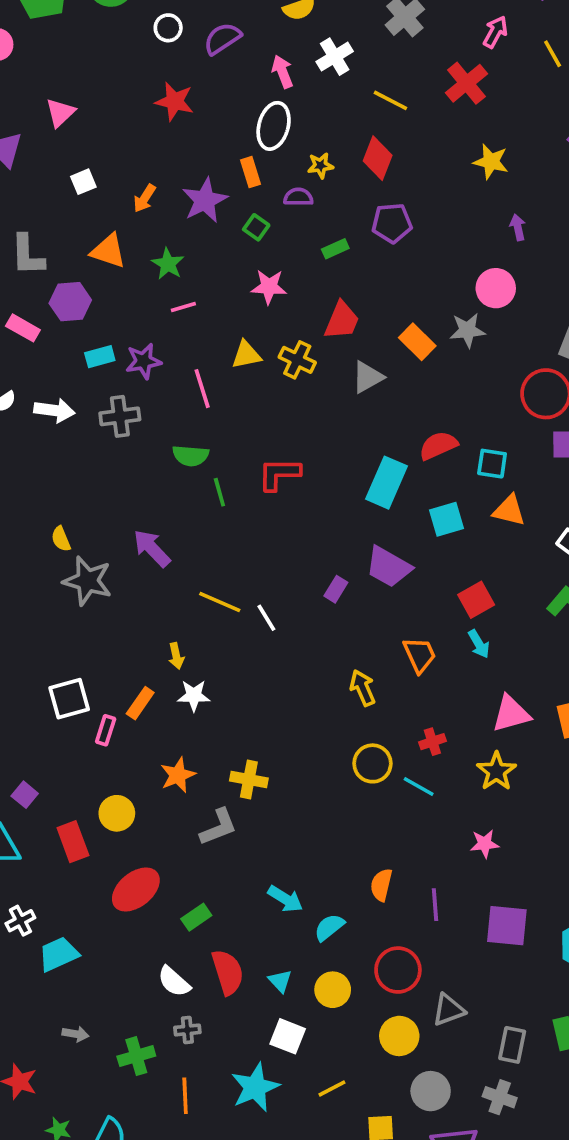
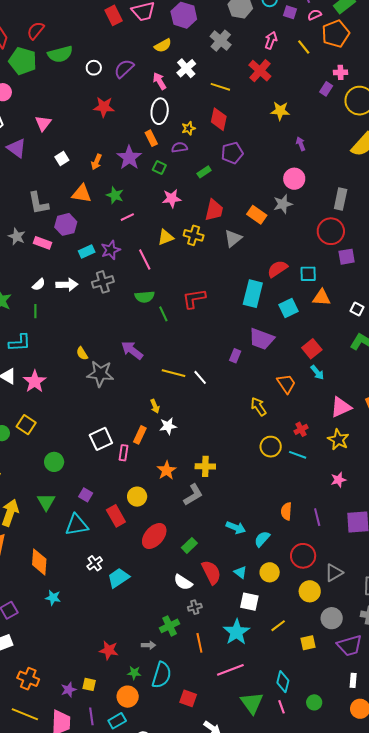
gray arrow: (76, 1034) -> (148, 645), moved

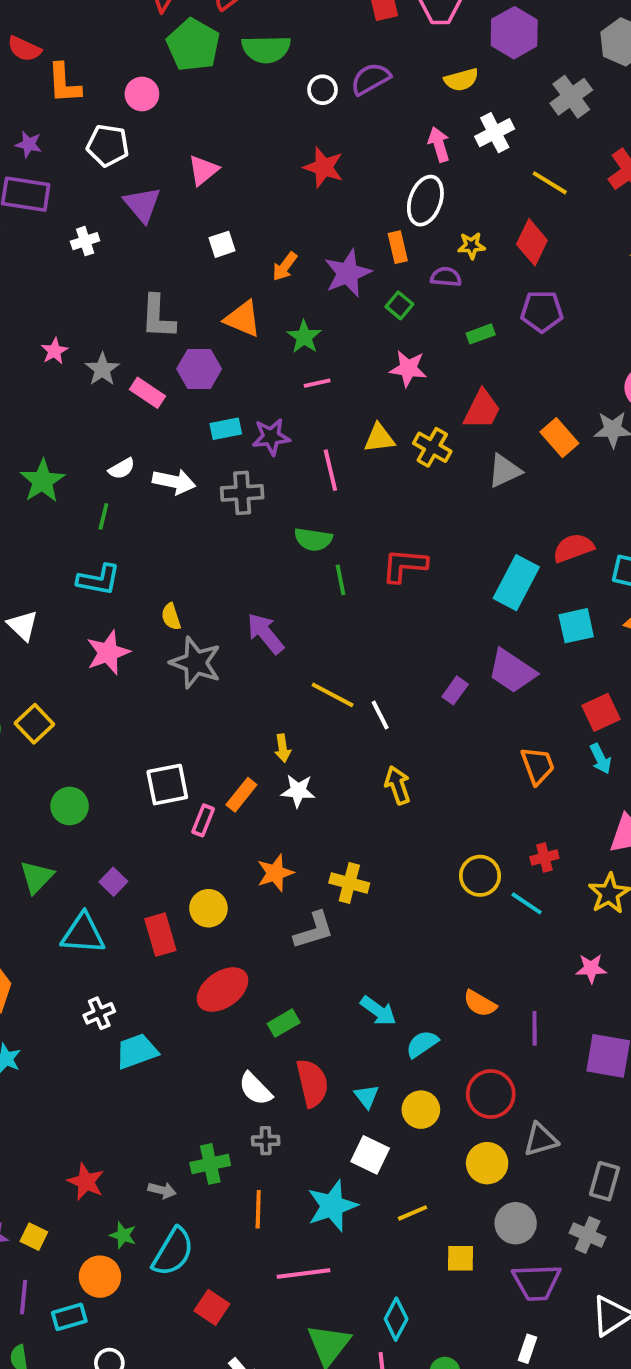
purple semicircle: (124, 69) -> (370, 79), moved
cyan L-shape: (20, 343) -> (99, 580), moved
pink star: (35, 381) -> (108, 653), moved
yellow arrow: (258, 407) -> (398, 785), moved
orange semicircle: (286, 511) -> (480, 1003), turned -78

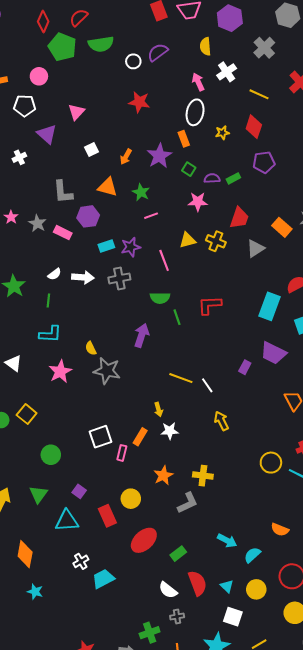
yellow semicircle: (461, 80) -> (205, 46), turned 108
purple semicircle: (446, 277) -> (212, 178), moved
purple arrow: (265, 633) -> (142, 335), moved, turned 65

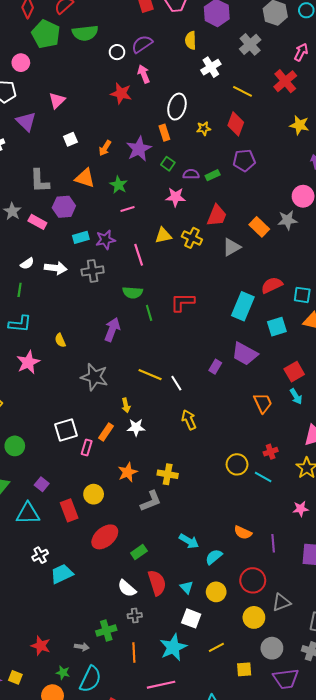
pink arrow: (198, 82) -> (144, 74), moved
gray star: (107, 371) -> (94, 377), moved

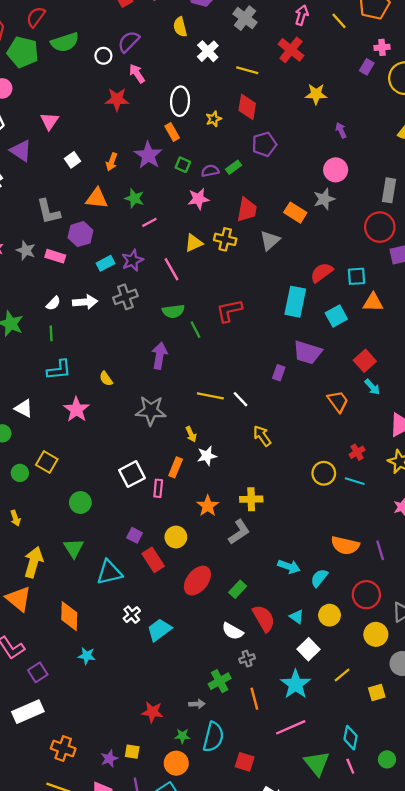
purple square: (42, 484) -> (135, 535), moved
orange semicircle: (243, 533) -> (345, 545), size x1.4
white square: (191, 618) -> (308, 649), turned 36

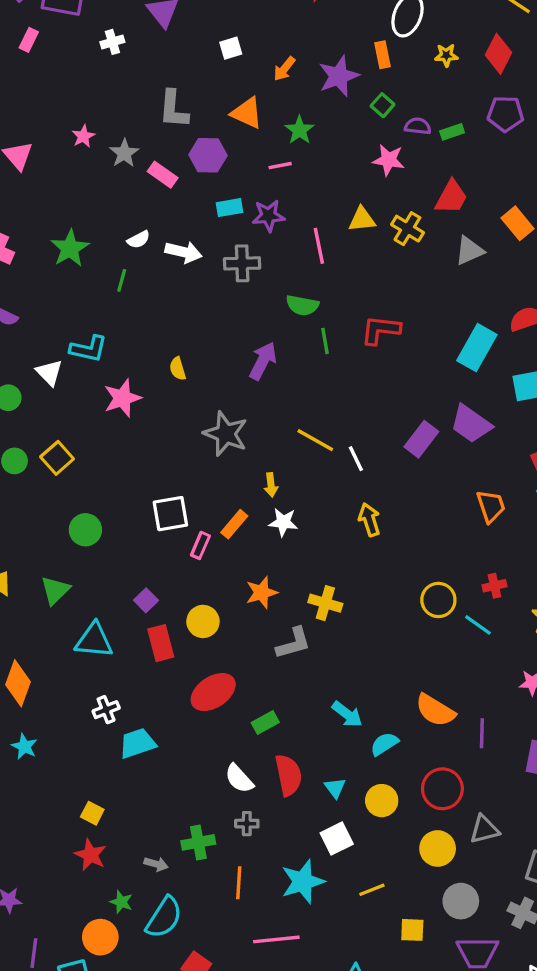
pink line: (149, 222) -> (280, 166), moved
cyan L-shape: (59, 370) -> (89, 349), moved
purple rectangle: (279, 373) -> (421, 439), size x1.5
yellow square: (132, 752) -> (92, 813), moved

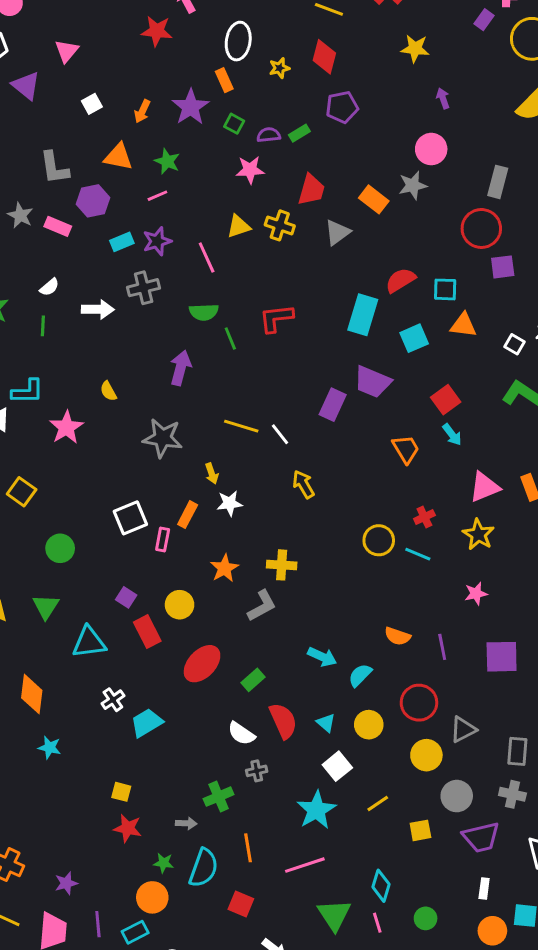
white arrow: (184, 252) -> (98, 309), moved
orange semicircle: (435, 710) -> (397, 636), size x0.7
orange line: (239, 883) -> (248, 848), moved

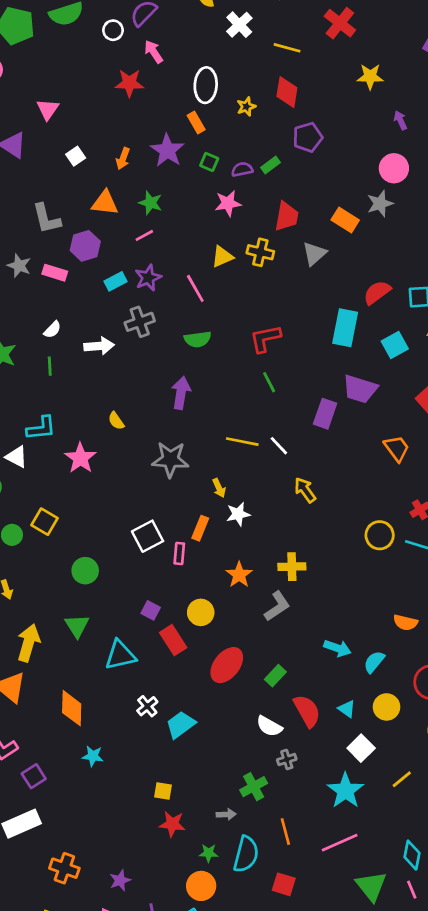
green line: (230, 339) -> (269, 382), moved

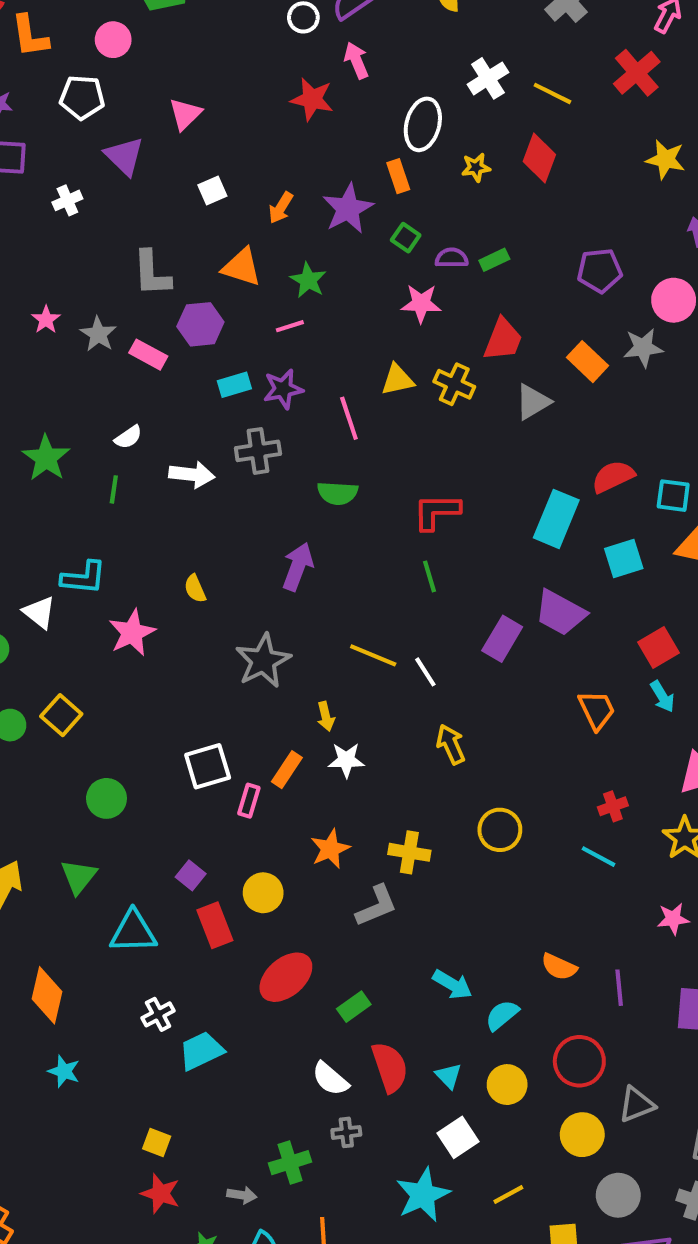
white cross: (239, 25) -> (488, 78), moved
purple pentagon: (308, 137) -> (600, 271), moved
gray star: (170, 459) -> (263, 661), turned 30
yellow circle: (380, 535) -> (500, 830), moved

